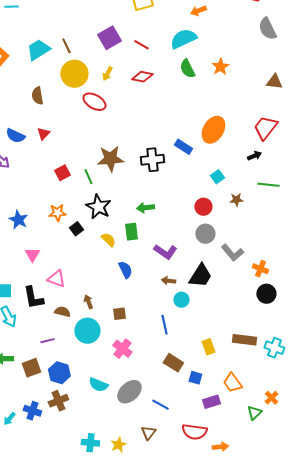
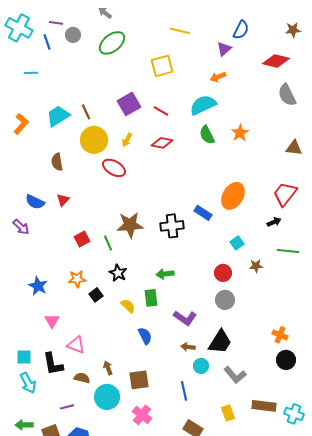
black star: (98, 207) -> (118, 273), size x0.7
gray L-shape: (232, 253) -> (235, 375), moved
brown square: (119, 314) -> (139, 380), size x1.5

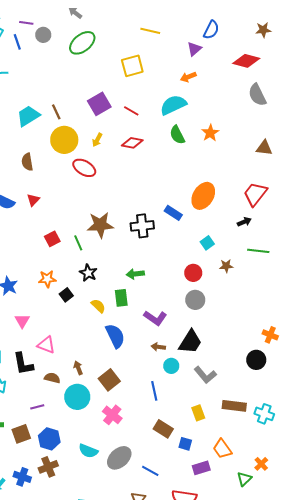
orange cross: (280, 335) -> (270, 335), moved
blue semicircle: (145, 336) -> (115, 336), size x1.4
brown square: (139, 380) -> (109, 380), turned -30

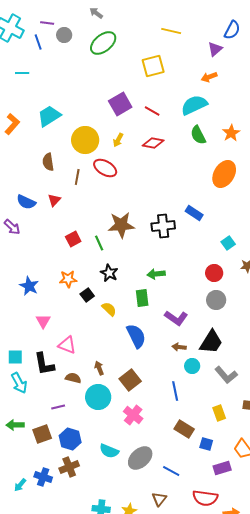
brown line: (56, 112) -> (77, 177), moved, turned 35
orange ellipse: (203, 196) -> (224, 174), moved
yellow semicircle: (98, 306) -> (109, 309), moved

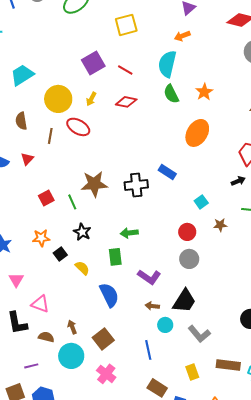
cyan semicircle: (194, 105) -> (167, 64), turned -52

